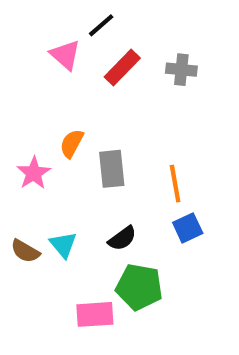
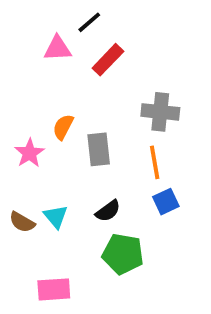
pink triangle: (65, 55) -> (58, 48), turned -44
gray cross: (181, 70) -> (160, 112), moved, size x1.4
pink rectangle: (95, 314) -> (54, 289), moved

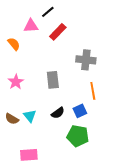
orange semicircle: (63, 127) -> (14, 44), moved, turned 112
orange line: (155, 162) -> (93, 91), moved
blue square: (166, 202) -> (80, 111), moved
green pentagon: (123, 254) -> (78, 136), moved

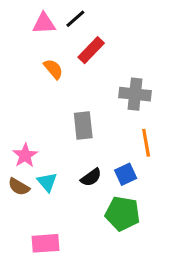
pink triangle: (31, 26) -> (44, 23), moved
orange semicircle: (14, 44) -> (53, 69), moved
pink star: (16, 82) -> (25, 155), moved

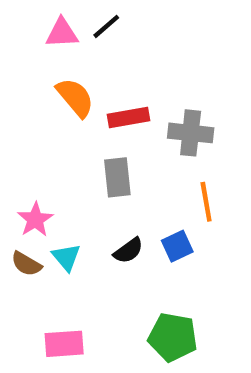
red rectangle: (91, 50) -> (128, 117), moved, turned 36
orange semicircle: (53, 69) -> (75, 97), size x1.4
green pentagon: (122, 213) -> (173, 337), moved

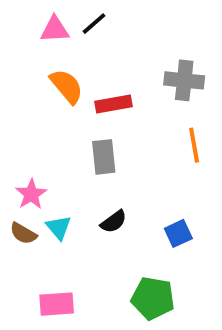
gray cross: (191, 133) -> (184, 80), moved
orange line: (206, 202) -> (194, 145), moved
blue square: (177, 246) -> (178, 233), moved

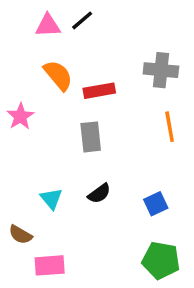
pink star: (31, 194) -> (20, 116), moved
brown semicircle: (23, 233) -> (20, 235), moved
green pentagon: (153, 298) -> (161, 260), moved

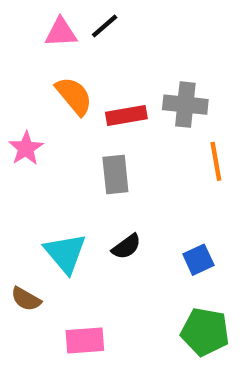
gray cross: (161, 70) -> (185, 105), moved
cyan triangle: (51, 199) -> (65, 253), size x1.5
pink rectangle: (50, 265) -> (85, 341), moved

